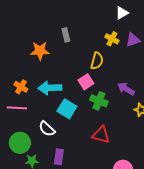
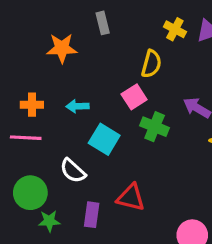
orange cross: (21, 87) -> (32, 105), turned -32
cyan arrow: (50, 88) -> (78, 106), size x0.6
red triangle: (101, 135) -> (131, 197), moved

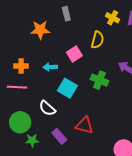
pink square: (134, 97) -> (74, 54), moved
purple rectangle: (92, 215) -> (59, 136), turned -49

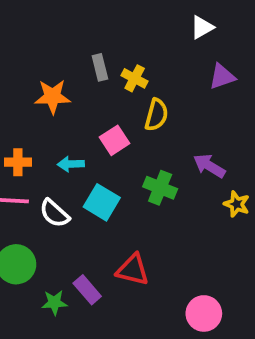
yellow cross: (113, 18) -> (135, 78), moved
white semicircle: (47, 108) -> (54, 213), moved
green star: (32, 140) -> (54, 303), moved

